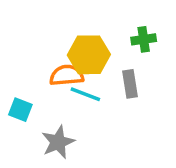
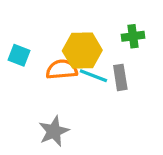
cyan line: (85, 94) -> (93, 76), moved
cyan square: (20, 110) -> (19, 55), moved

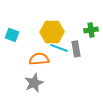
green cross: (133, 36) -> (91, 30), moved
orange semicircle: (62, 70) -> (39, 59), moved

